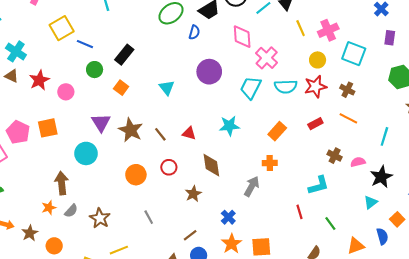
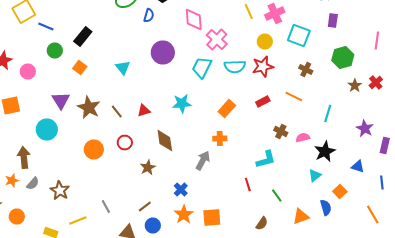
brown cross: (347, 90) -> (306, 70), moved
red triangle: (189, 133) -> (144, 110), turned -32
gray line: (149, 217) -> (106, 206), moved

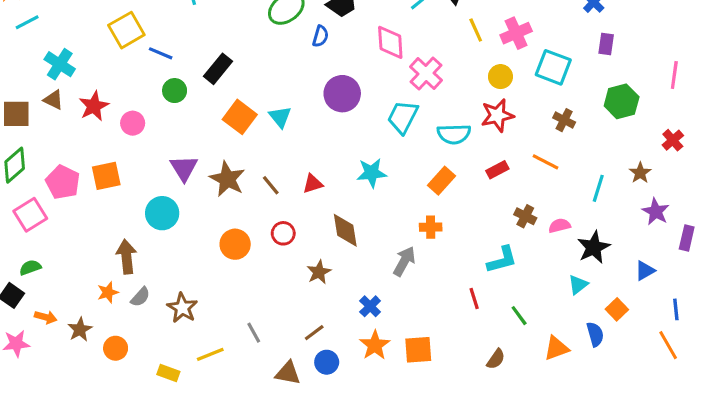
cyan semicircle: (235, 66) -> (454, 134), moved
orange square: (80, 68) -> (240, 117), moved, size x1.5
brown star: (355, 86) -> (640, 173), moved
blue triangle: (358, 166) -> (645, 271), turned -48
blue line: (382, 182) -> (676, 309), moved

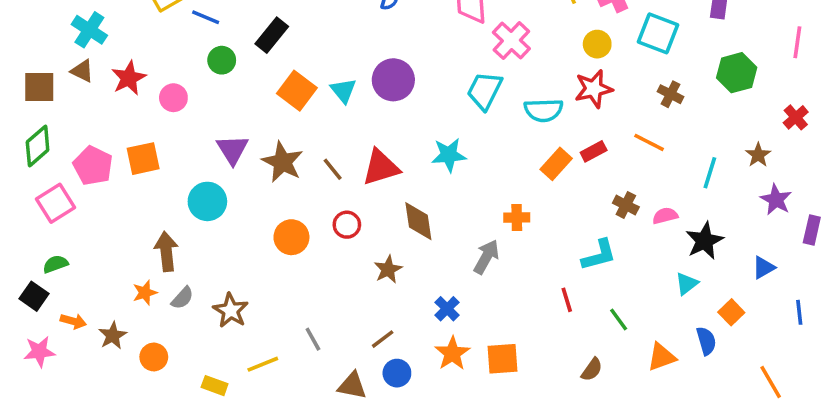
purple circle: (342, 94) -> (393, 80), moved
orange rectangle: (442, 181) -> (556, 164), moved
red triangle: (313, 184) -> (381, 167), size x1.6
orange line: (668, 345) -> (771, 382), moved

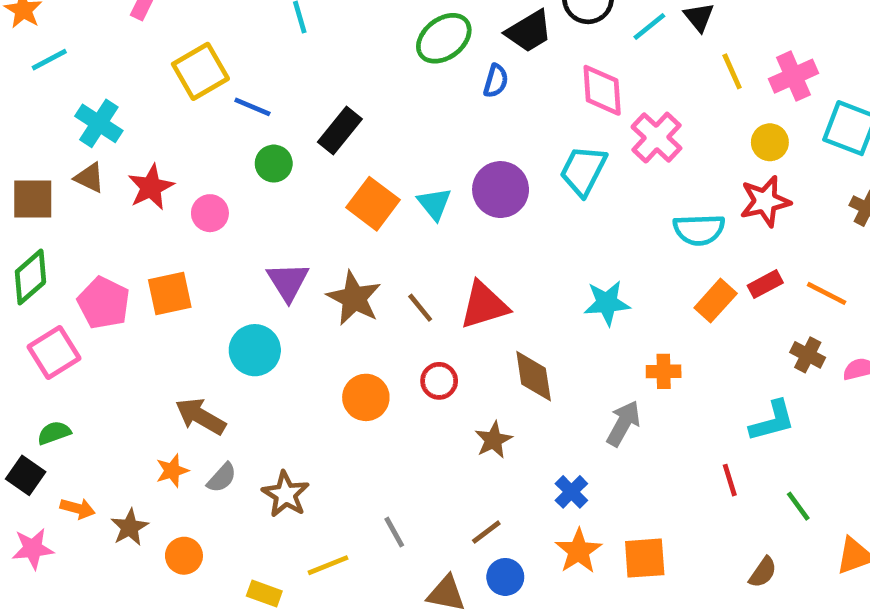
cyan trapezoid: (485, 91) -> (583, 171), moved
orange line: (649, 142) -> (827, 293), moved
cyan star: (449, 155) -> (607, 303), moved
brown arrow: (166, 251) -> (200, 416), turned -54

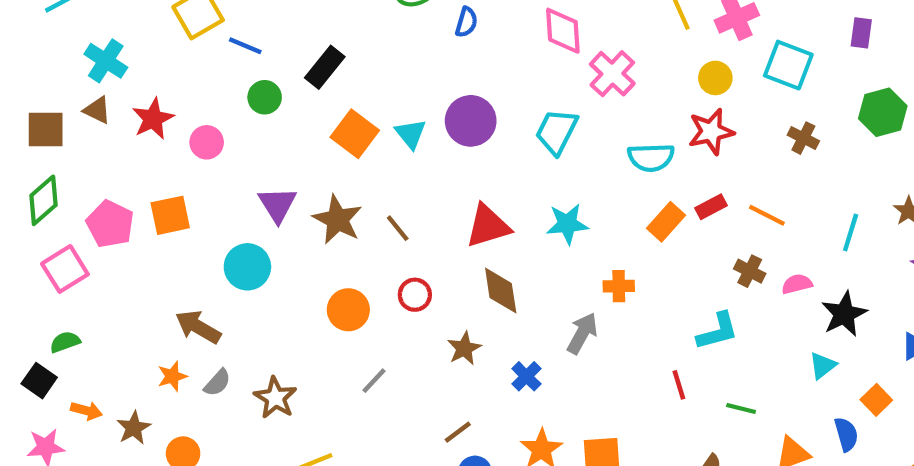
cyan trapezoid: (583, 171) -> (557, 132), moved
red triangle: (484, 305) -> (488, 226), moved
blue cross: (571, 492) -> (526, 376), moved
green line: (798, 506) -> (741, 408), turned -40
gray line: (394, 532) -> (374, 381), moved, turned 72

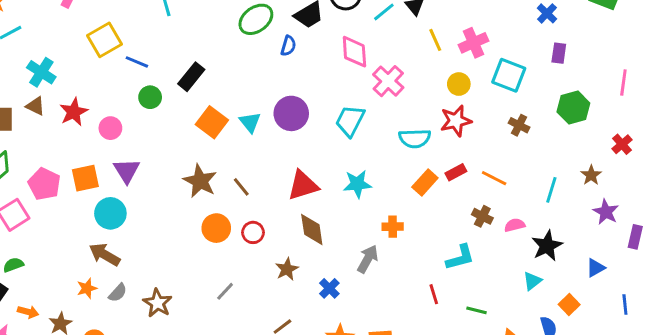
purple triangle: (277, 205) -> (127, 171), moved
cyan circle: (247, 267) -> (110, 213), moved
orange circle: (348, 310) -> (216, 228), moved

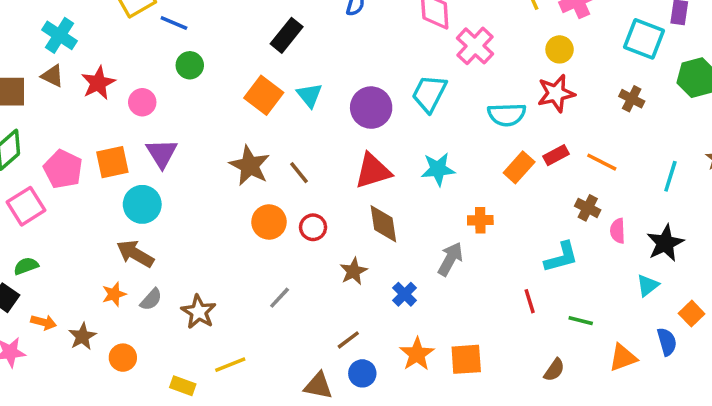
cyan square: (509, 75) -> (644, 39), moved
black rectangle: (191, 77) -> (287, 35), moved
purple circle: (291, 113) -> (371, 108), moved
pink semicircle: (515, 225) -> (618, 231), moved, turned -78

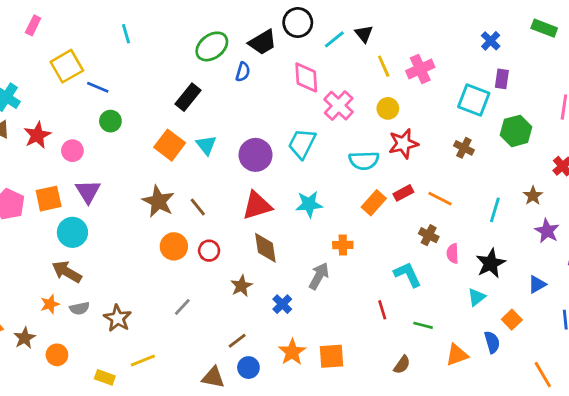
yellow circle: (560, 49) -> (388, 108), moved
cyan L-shape: (561, 257) -> (408, 275), turned -100
gray semicircle: (151, 299) -> (79, 308), turned 36

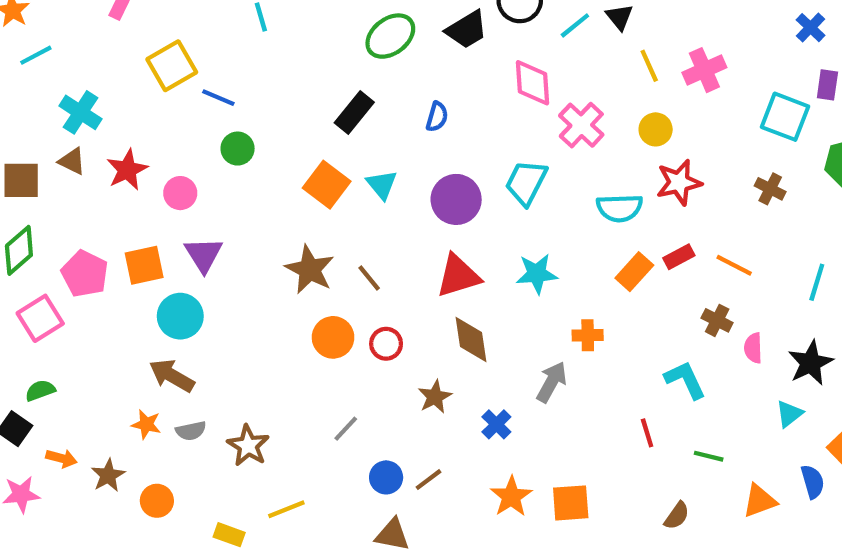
blue semicircle: (243, 72) -> (437, 117), moved
orange star: (50, 304) -> (146, 424), turned 30
blue circle: (248, 368) -> (386, 477), moved

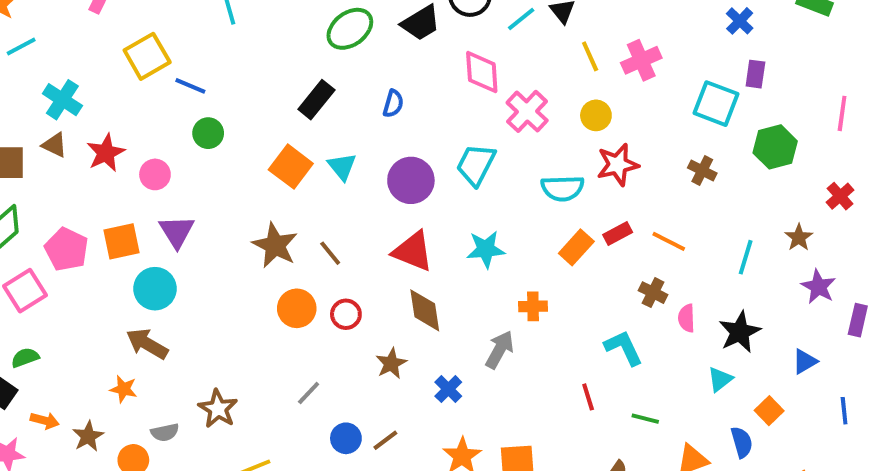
red triangle: (458, 276) -> (413, 251), turned 39
gray semicircle: (191, 431) -> (165, 432), moved

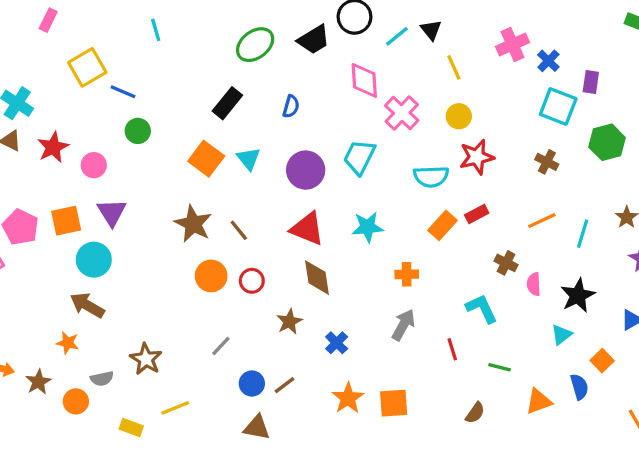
blue cross: (740, 21) -> (548, 61), moved
pink cross: (641, 60) -> (513, 45), moved
orange line: (669, 241) -> (542, 221), moved, turned -52
gray arrow: (500, 350) -> (403, 325), moved

